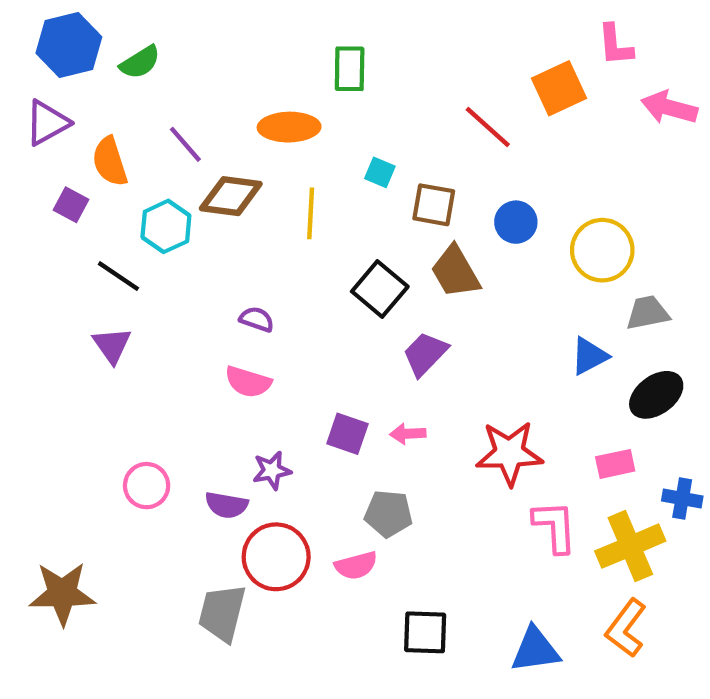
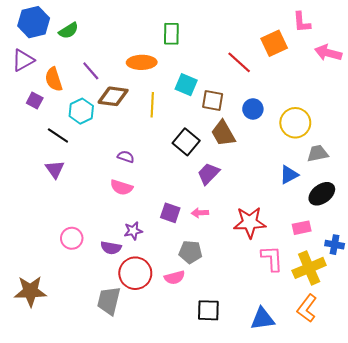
cyan square: (380, 172) -> (186, 85), size x1.5

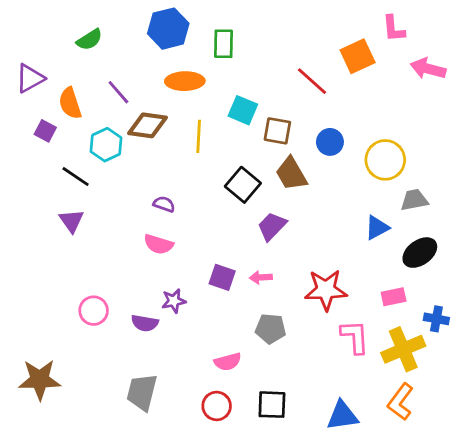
blue hexagon: (34, 22) -> (168, 29), moved
gray pentagon: (190, 252) -> (271, 329), moved
red circle: (135, 273) -> (217, 406), moved, size x0.7

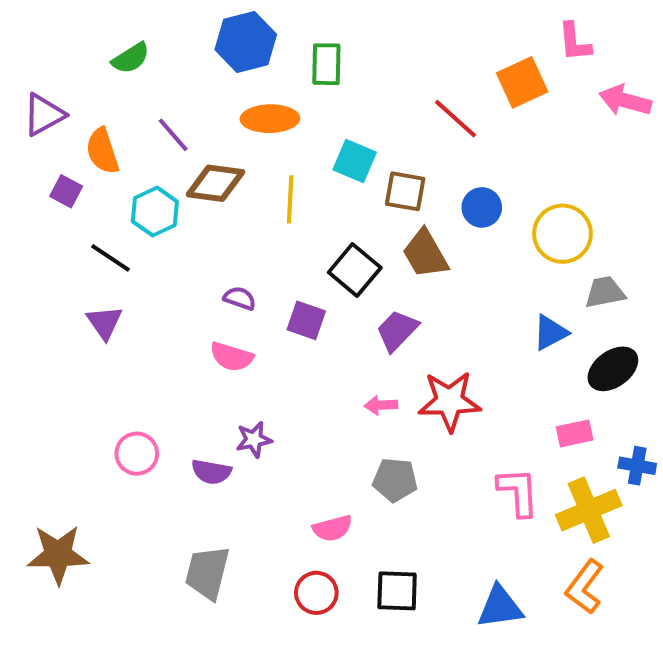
purple square: (222, 277) -> (306, 320), moved
red star: (326, 290) -> (450, 401), moved

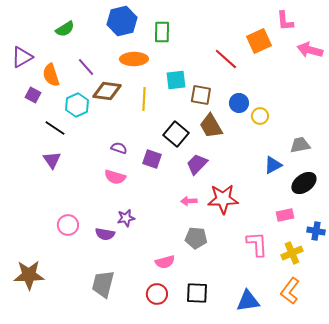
cyan square: (355, 161) -> (176, 80), turned -30
yellow circle: (562, 234) -> (260, 116), moved, size x0.6
yellow cross: (589, 510) -> (292, 253), size x0.7

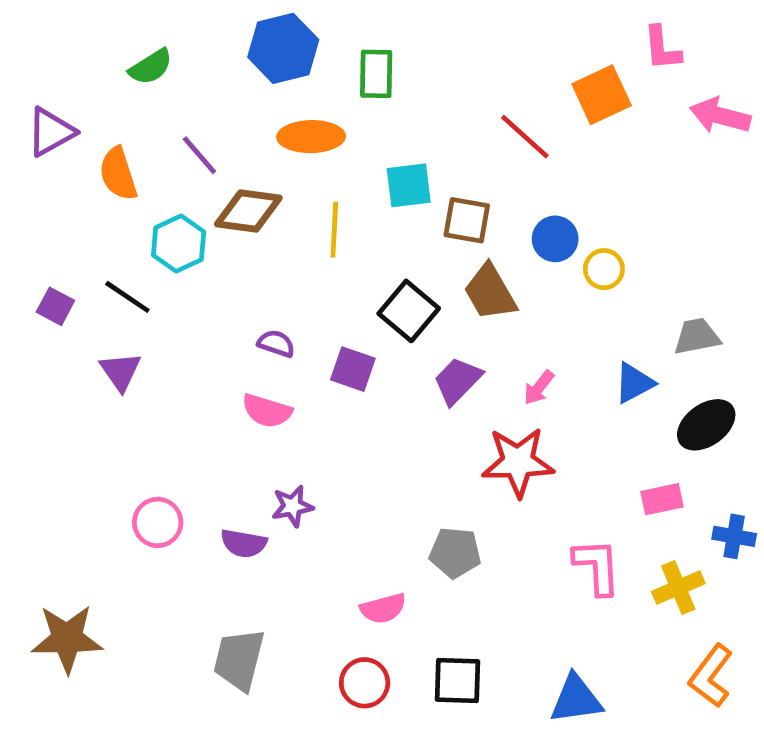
purple square: (33, 95) -> (55, 306), moved
pink arrow: (189, 201) -> (539, 388), moved, turned -49
orange L-shape: (290, 291) -> (711, 676), moved

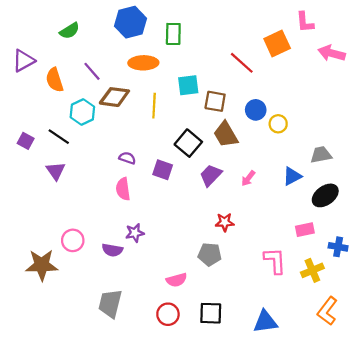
pink semicircle: (267, 411) -> (123, 189), turned 65
red star: (518, 462) -> (225, 222), moved, size x0.6
brown star: (67, 639) -> (42, 265), moved

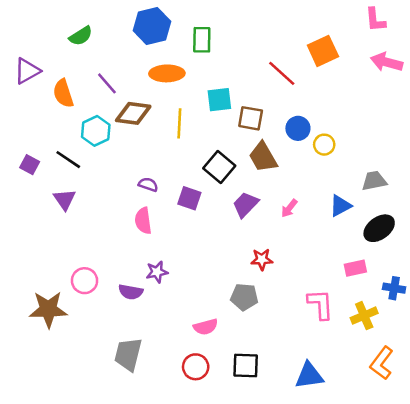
pink L-shape: (305, 22) -> (375, 20), moved

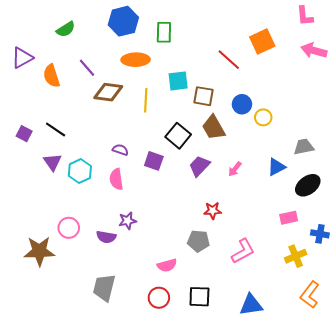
cyan hexagon: (96, 131) -> (80, 171), moved
pink L-shape: (320, 304) -> (243, 251), moved, turned 64

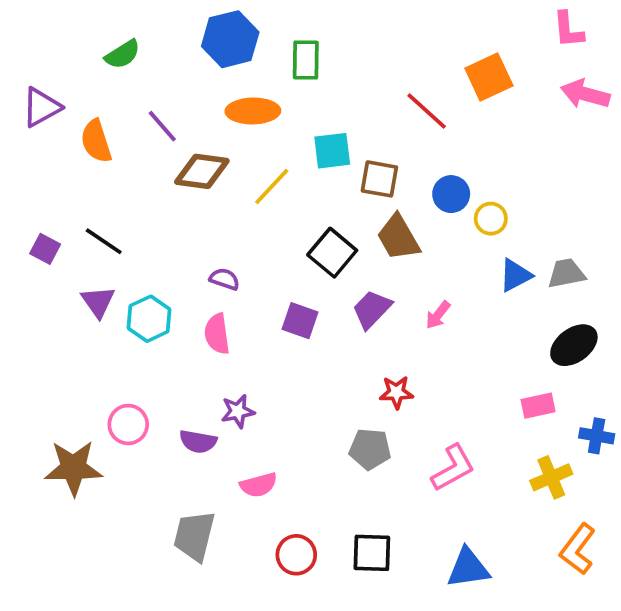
yellow line: (146, 100) -> (272, 187), turned 40
purple square: (154, 161) -> (300, 321), moved
blue triangle: (276, 167) -> (515, 275), moved
pink semicircle: (167, 265) -> (259, 485), moved

